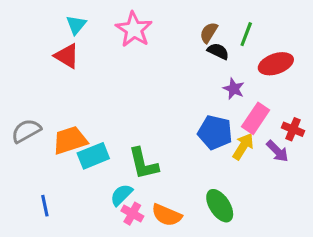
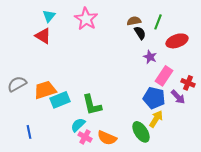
brown semicircle: (209, 33) -> (134, 21), turned 48
black semicircle: (218, 51) -> (140, 33), turned 32
blue pentagon: (215, 132) -> (154, 98), moved
yellow arrow: (243, 146) -> (156, 119), moved

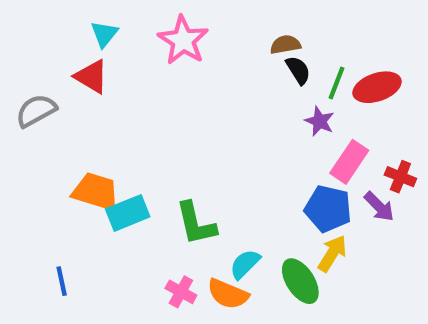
green line: (158, 22) -> (337, 83), moved
gray semicircle: (17, 84) -> (36, 111), moved
orange trapezoid: (45, 90) -> (96, 192), turned 35
cyan semicircle: (78, 125) -> (245, 264), moved

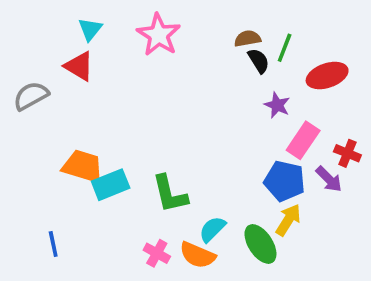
green line: (337, 83) -> (285, 48), moved

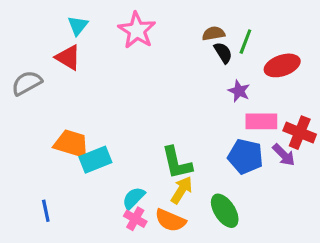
pink rectangle: (303, 140) -> (261, 121), turned 56
red cross: (347, 153) -> (300, 133), size x1.4
green L-shape: (170, 194) -> (177, 163), moved
yellow arrow: (288, 220) -> (182, 190), moved
cyan semicircle: (212, 229) -> (134, 198), moved

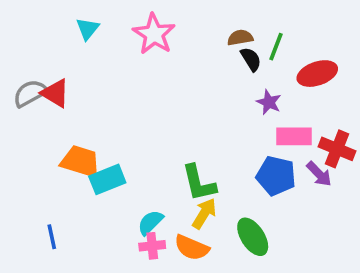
red triangle: (68, 57) -> (55, 93), moved
pink cross: (135, 219) -> (152, 246), turned -35

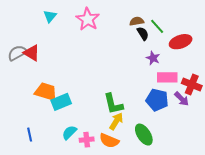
green line: (276, 47) -> (157, 26), turned -63
cyan semicircle: (150, 222) -> (69, 132), moved

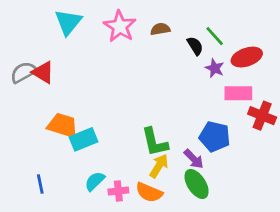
cyan triangle: (50, 16) -> (68, 22), size x1.5
brown semicircle: (137, 21) -> (160, 29), moved
purple star: (153, 58) -> (215, 68), moved
pink rectangle: (167, 77) -> (238, 93), moved
purple arrow: (182, 99) -> (194, 159), moved

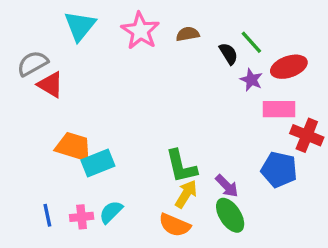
gray semicircle: (23, 72) -> (33, 63), moved
blue pentagon: (215, 137) -> (279, 170), moved
pink cross: (118, 191) -> (82, 217), moved

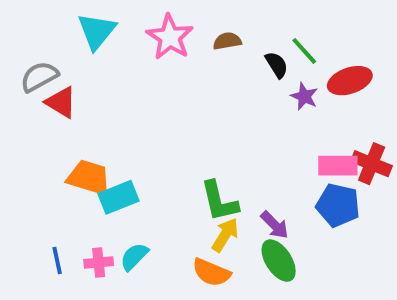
pink rectangle: (279, 109) -> (338, 166), moved

